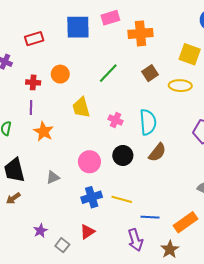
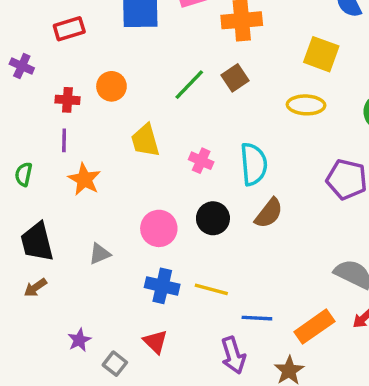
brown square: (150, 73) -> (235, 78), moved
blue cross: (92, 197) -> (162, 286), turned 30
red triangle: (87, 232) -> (155, 342), turned -42

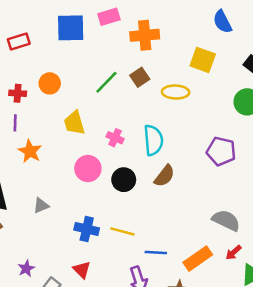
yellow ellipse: (306, 105) -> (176, 92), moved
pink circle: (159, 228) -> (88, 169), moved

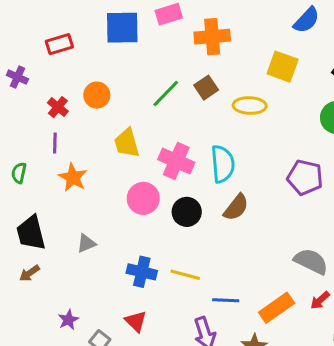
blue semicircle: (222, 22) -> (307, 20), turned -110
red cross: (18, 93) -> (58, 107), turned 35
pink cross: (115, 138) -> (176, 161), size x1.6

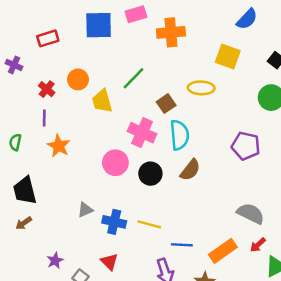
brown square: (206, 88) -> (166, 104), moved
yellow trapezoid: (127, 143) -> (102, 101), moved
gray triangle: (86, 243) -> (85, 210), moved

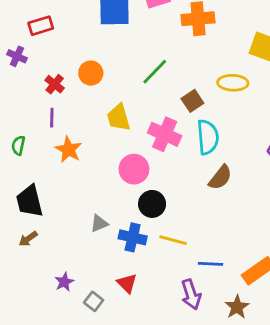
red rectangle: (48, 38) -> (41, 26), moved
yellow trapezoid: (102, 101) -> (119, 118), moved
black circle: (150, 174) -> (152, 204), moved

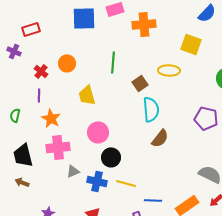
green line: (155, 72) -> (113, 62), turned -40
pink cross: (165, 134) -> (58, 147), moved, turned -30
brown arrow: (28, 239) -> (22, 182), turned 56

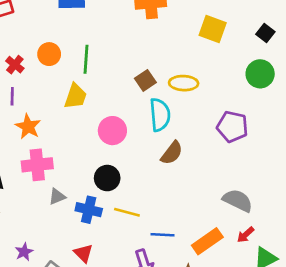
green line: (113, 62) -> (86, 59), moved
yellow ellipse: (169, 70) -> (184, 83), moved
yellow trapezoid: (87, 95) -> (75, 96), turned -145
pink circle: (98, 132) -> (112, 131), moved

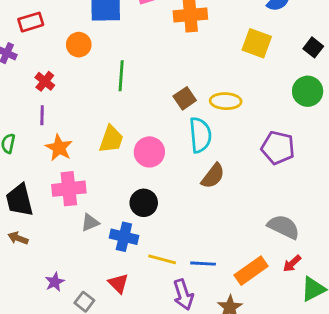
orange circle: (49, 54) -> (79, 45), moved
yellow trapezoid: (75, 96) -> (111, 139), moved
yellow line: (127, 212) -> (162, 259), moved

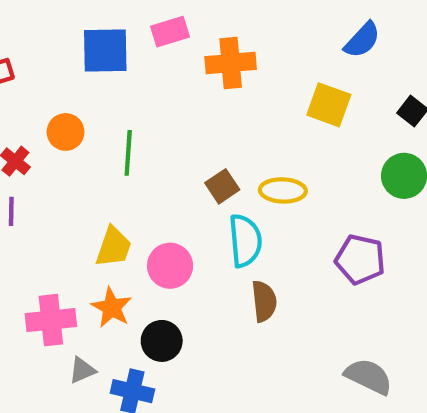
orange circle: (79, 45) -> (66, 132), moved
orange star: (59, 148) -> (112, 307), moved
brown semicircle: (213, 176) -> (264, 301), turned -44

